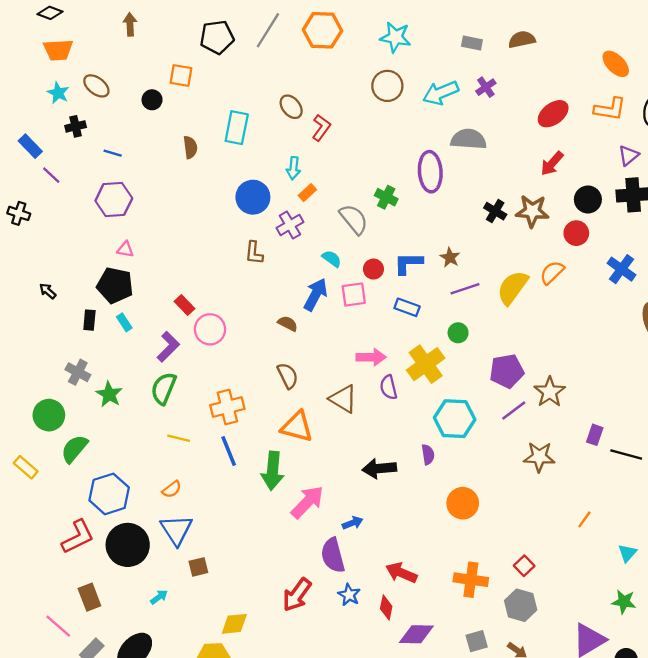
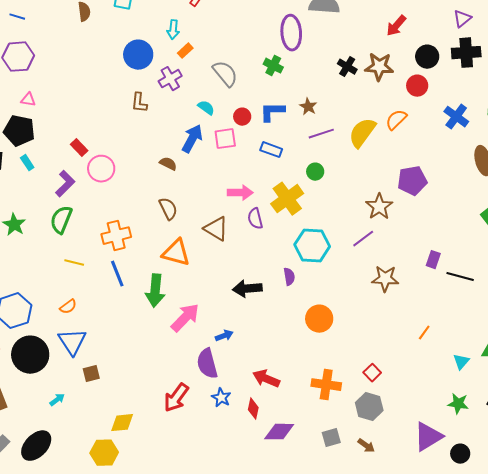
green cross: (386, 197) -> (273, 66), moved
purple pentagon: (507, 371) -> (412, 181), moved
brown star: (550, 392) -> (379, 207), moved

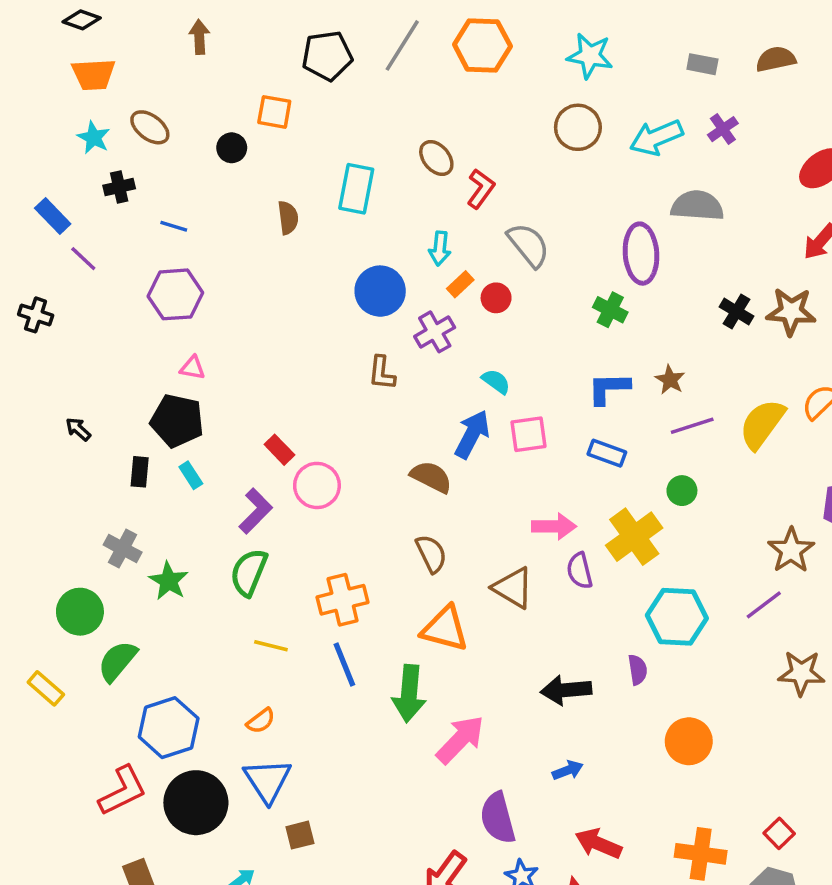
gray semicircle: (225, 74) -> (528, 245), moved
red circle: (242, 117) -> (496, 298), moved
brown semicircle: (168, 164) -> (431, 477), size x1.4
blue arrow: (224, 336) -> (568, 770), moved

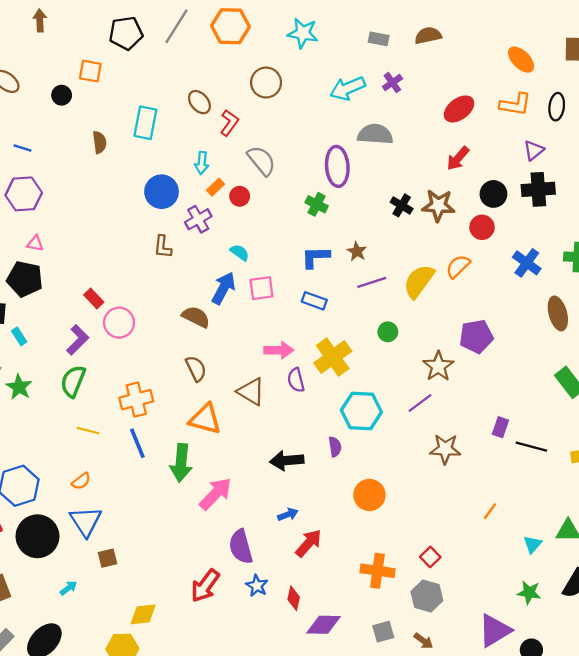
brown circle: (578, 127) -> (266, 83), moved
cyan rectangle: (191, 475) -> (19, 336), moved
green circle: (682, 491) -> (388, 332), moved
red arrow: (598, 844) -> (309, 543), moved, turned 108

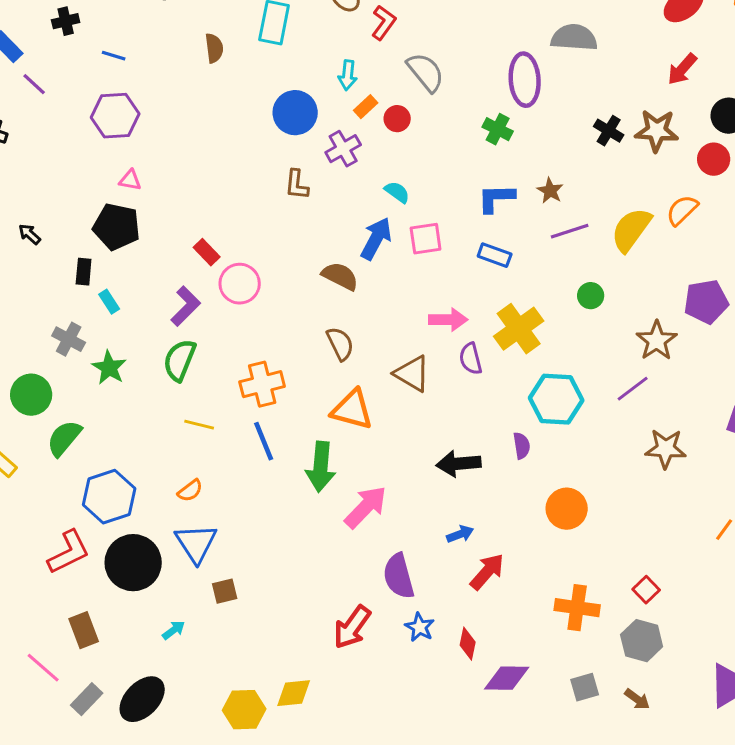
yellow diamond: (143, 614) -> (294, 693), moved

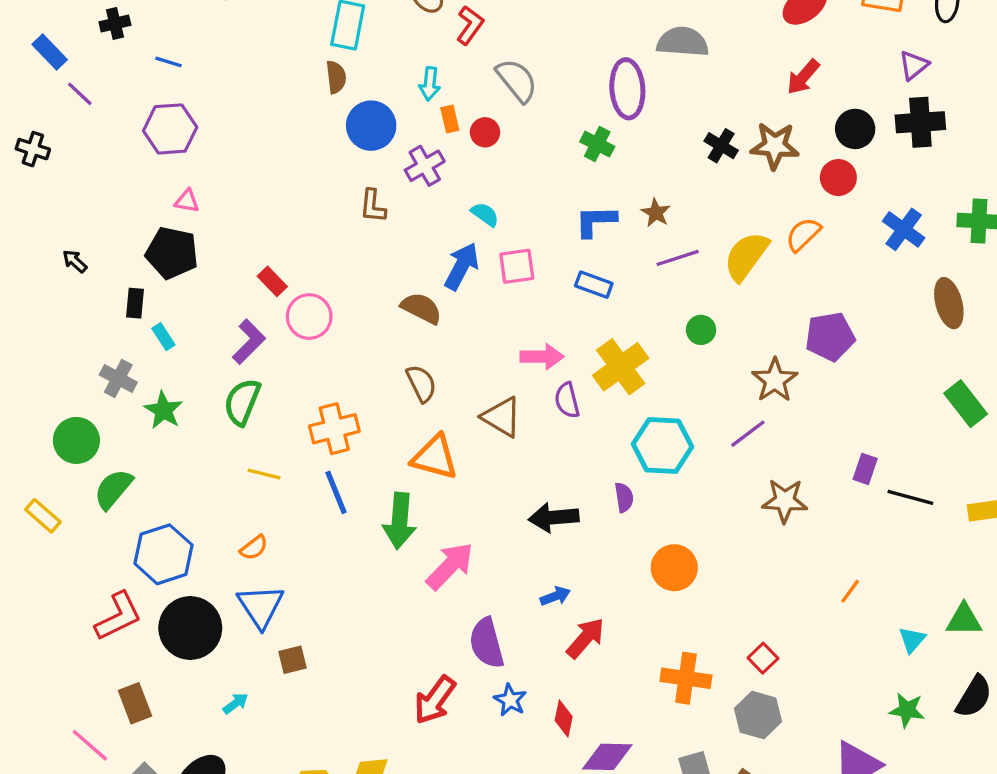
brown semicircle: (214, 48) -> (336, 77), moved
orange rectangle: (366, 107) -> (450, 119), turned -60

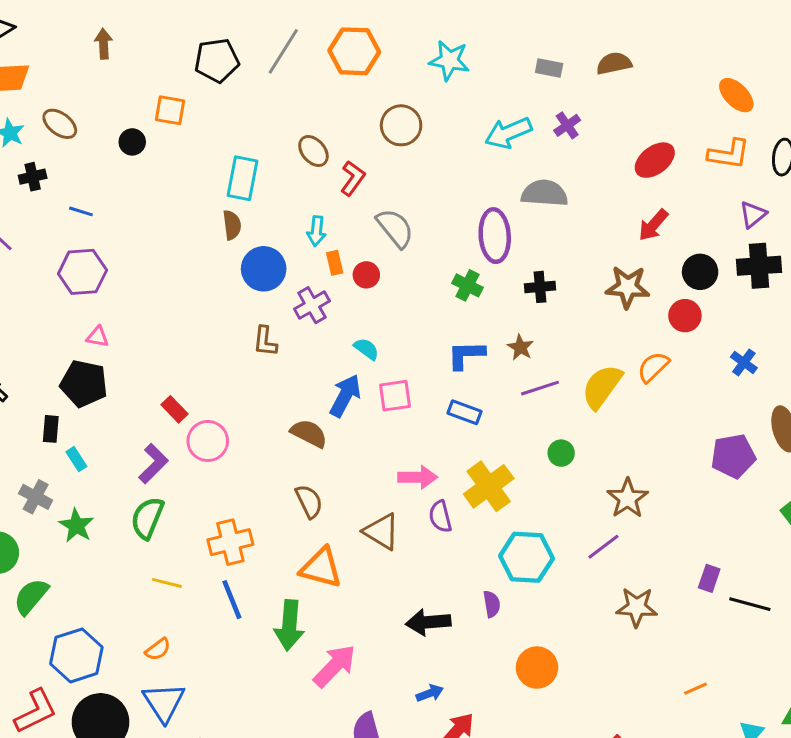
black cross: (721, 146) -> (540, 287), moved, turned -36
blue cross: (904, 229) -> (744, 362), size x0.7
purple pentagon: (830, 337) -> (733, 456), moved
orange line: (850, 591) -> (696, 689), turned 30

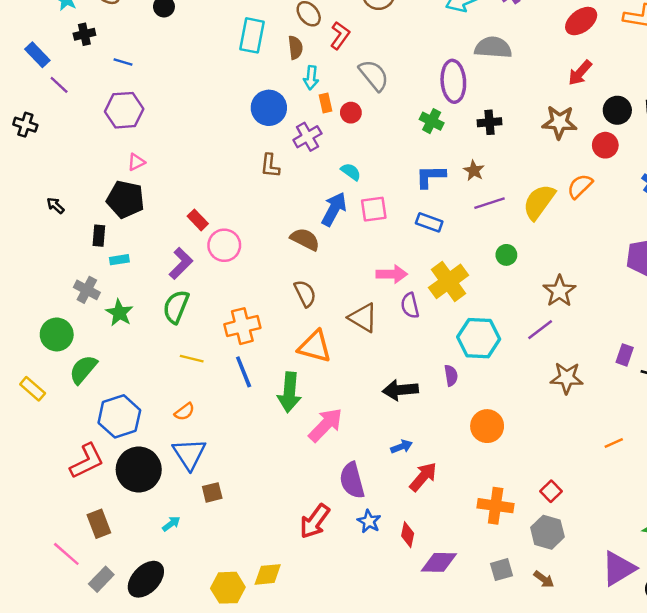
brown semicircle: (232, 225) -> (295, 48), moved
pink triangle: (98, 337) -> (136, 162), turned -36
cyan rectangle: (76, 459) -> (119, 260), turned -66

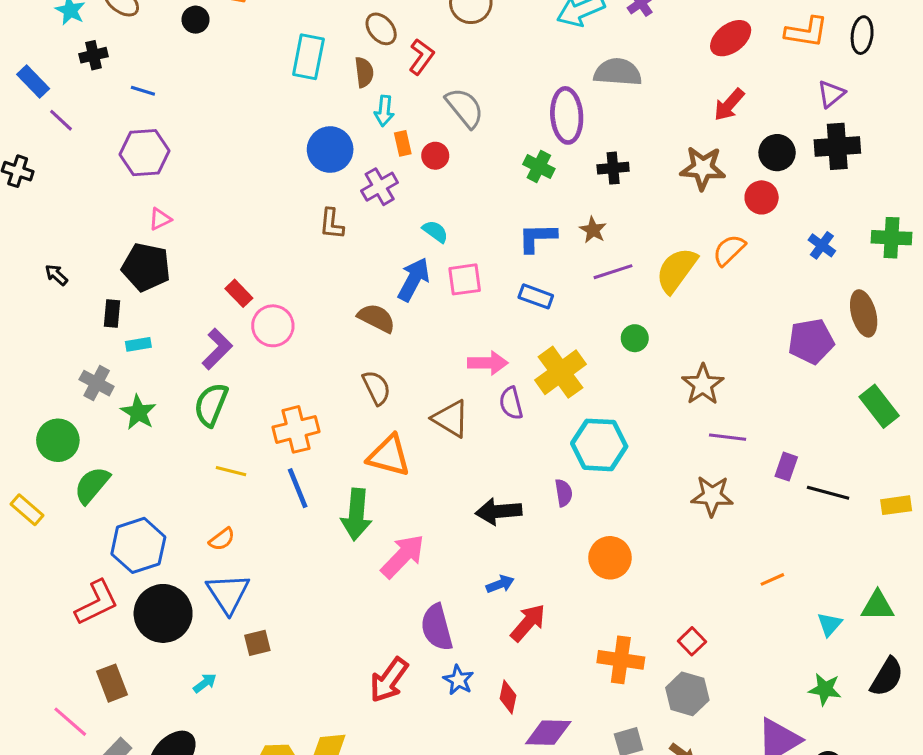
purple line: (540, 330) -> (728, 437), moved, turned 44

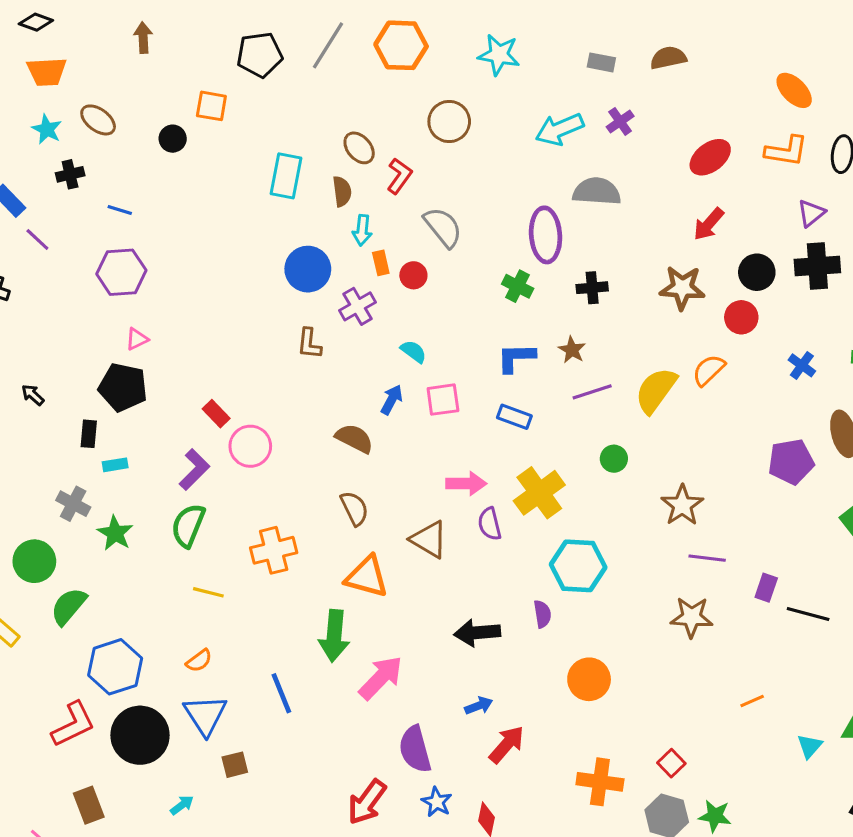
blue arrow: (414, 279) -> (392, 400), size x0.7
blue line: (298, 488) -> (281, 693), moved
green star: (825, 689) -> (715, 816), moved

